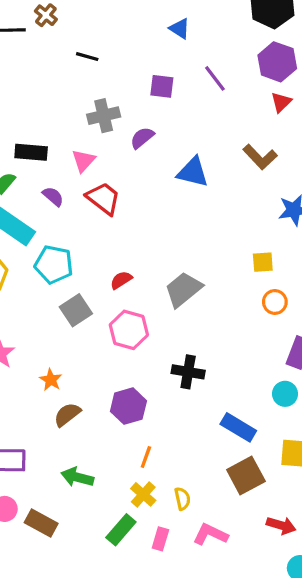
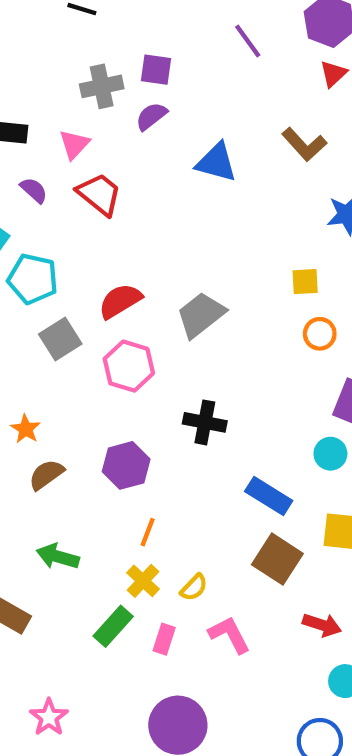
purple square: (162, 86) -> (156, 70), moved
red semicircle: (121, 280) -> (120, 301), size x1.5
brown square: (246, 476) -> (277, 559), turned -30
yellow semicircle: (182, 499) -> (194, 587), turned 55
pink L-shape: (210, 534) -> (229, 635), turned 36

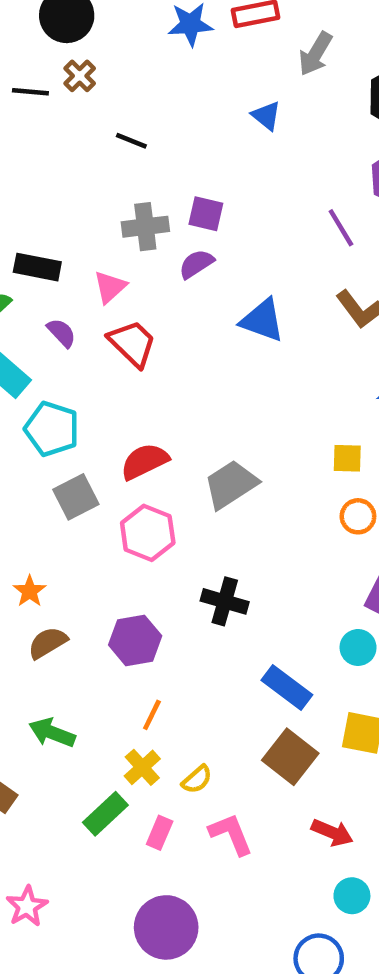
purple line: (248, 41) -> (341, 228), moved

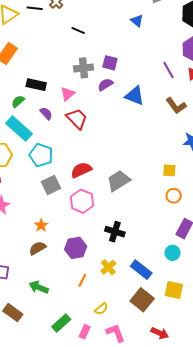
blue triangle: (262, 320) -> (135, 96), moved
orange star: (30, 591) -> (41, 225), moved
yellow cross: (142, 767) -> (108, 267), moved

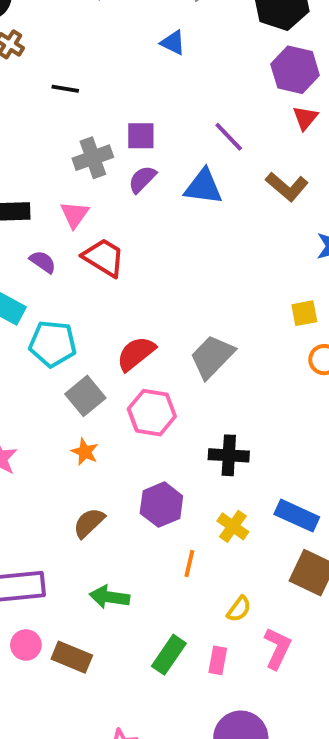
purple line: (169, 70) -> (229, 137), moved
orange star: (41, 225) -> (85, 452), moved
pink L-shape: (116, 333) -> (277, 648), turned 60

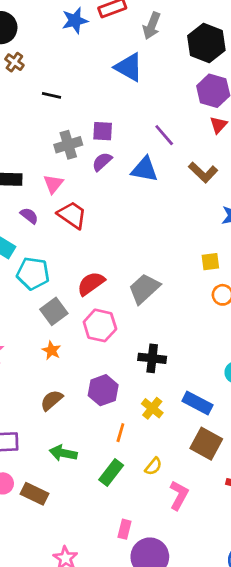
blue triangle: (173, 43) -> (129, 67), size x1.6
green rectangle: (169, 655) -> (111, 473), moved
pink rectangle: (218, 660) -> (125, 529), moved

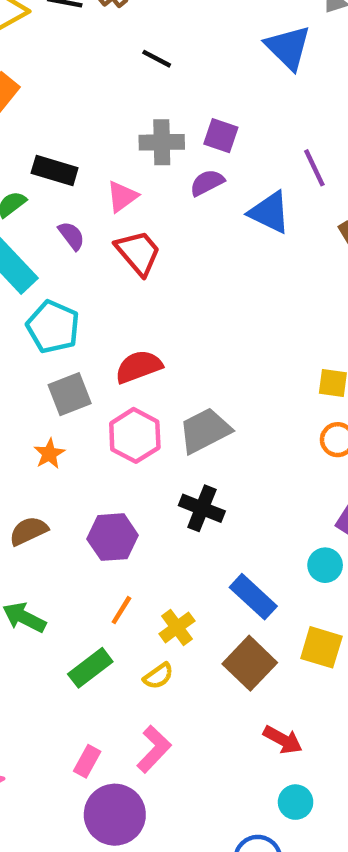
gray trapezoid: (144, 289) -> (205, 430), moved
yellow cross: (152, 408) -> (177, 627), moved
pink L-shape: (179, 495) -> (154, 749), moved

